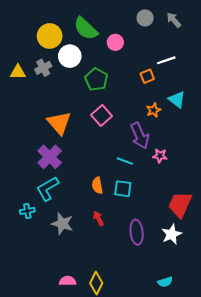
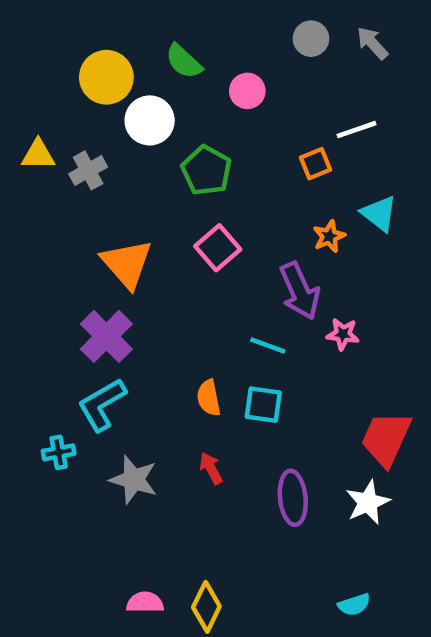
green semicircle: (86, 29) -> (184, 61), size x0.7
gray cross: (43, 68) -> (88, 170), moved

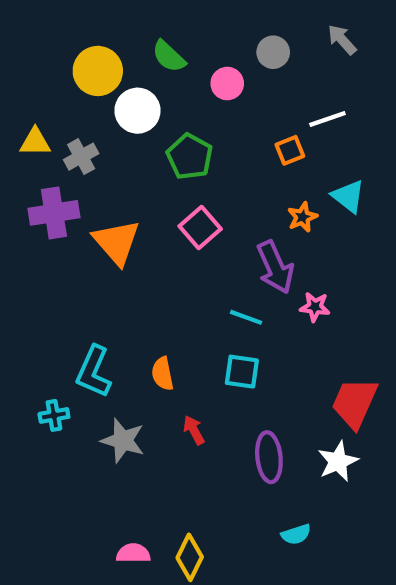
gray circle: (311, 39) -> (273, 52), moved
purple cross: (106, 336) -> (54, 213), moved, turned 36
orange semicircle: (209, 398) -> (163, 374), moved
cyan L-shape: (102, 405) -> (94, 372), turned -36
cyan semicircle: (354, 605) -> (296, 534), moved

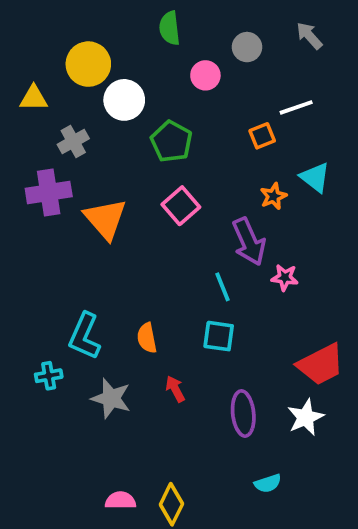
green semicircle: (169, 56) -> (170, 28), moved, turned 40
yellow triangle: (35, 142) -> (34, 98), moved
cyan line: (246, 317) -> (222, 287), turned 48
red trapezoid: (355, 403) -> (321, 364), turned -141

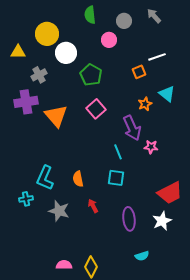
gray arrow: (309, 36) -> (154, 16), moved
gray circle: (247, 47) -> (124, 21), moved

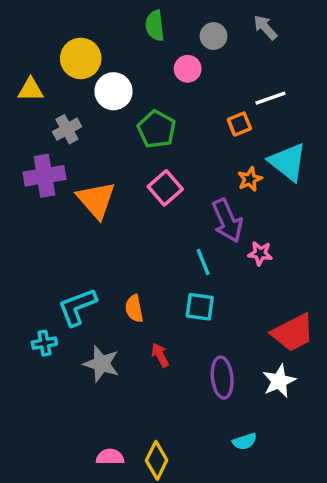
cyan triangle: (167, 94) -> (288, 162), size x1.4
cyan L-shape: (45, 178) -> (77, 307), turned 45

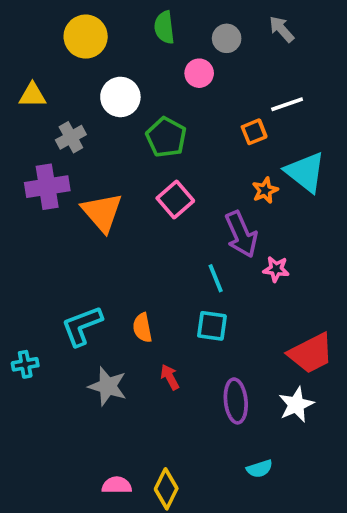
yellow circle: (81, 58) -> (86, 37), moved
cyan cross: (44, 343) -> (25, 364), moved

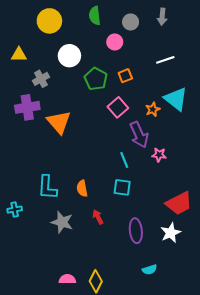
gray arrow: (282, 29) -> (162, 17), turned -133
orange square: (254, 132) -> (125, 76), moved
pink square: (175, 200) -> (118, 107), moved
cyan L-shape: (82, 326) -> (47, 187), turned -65

